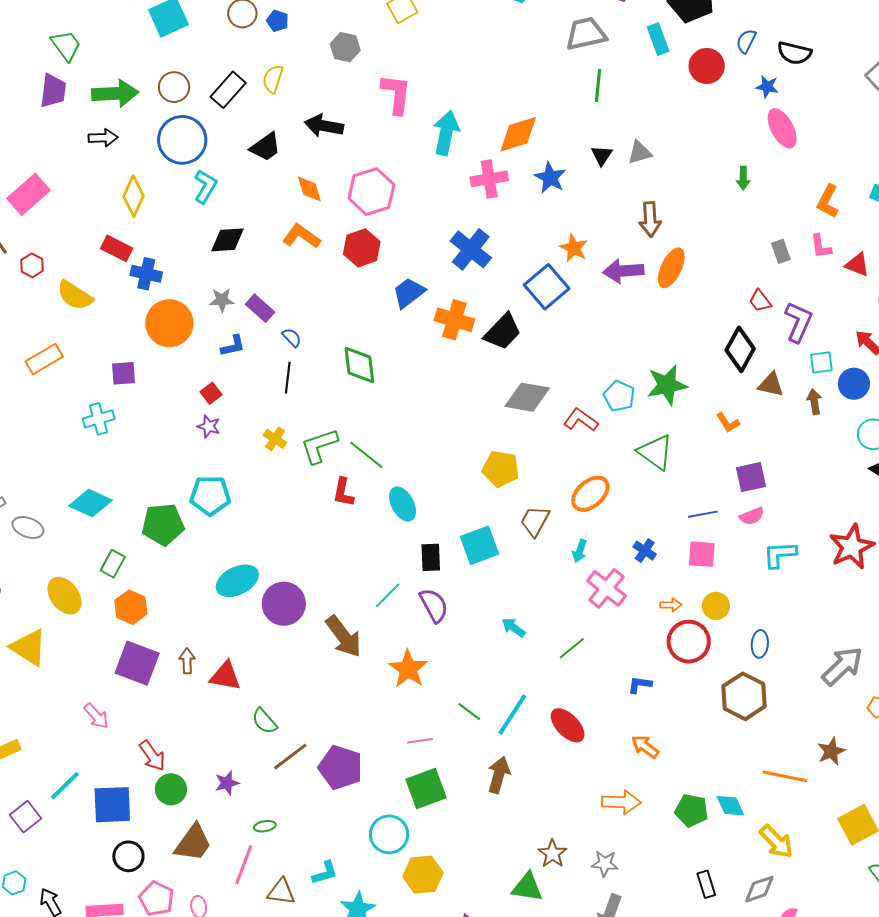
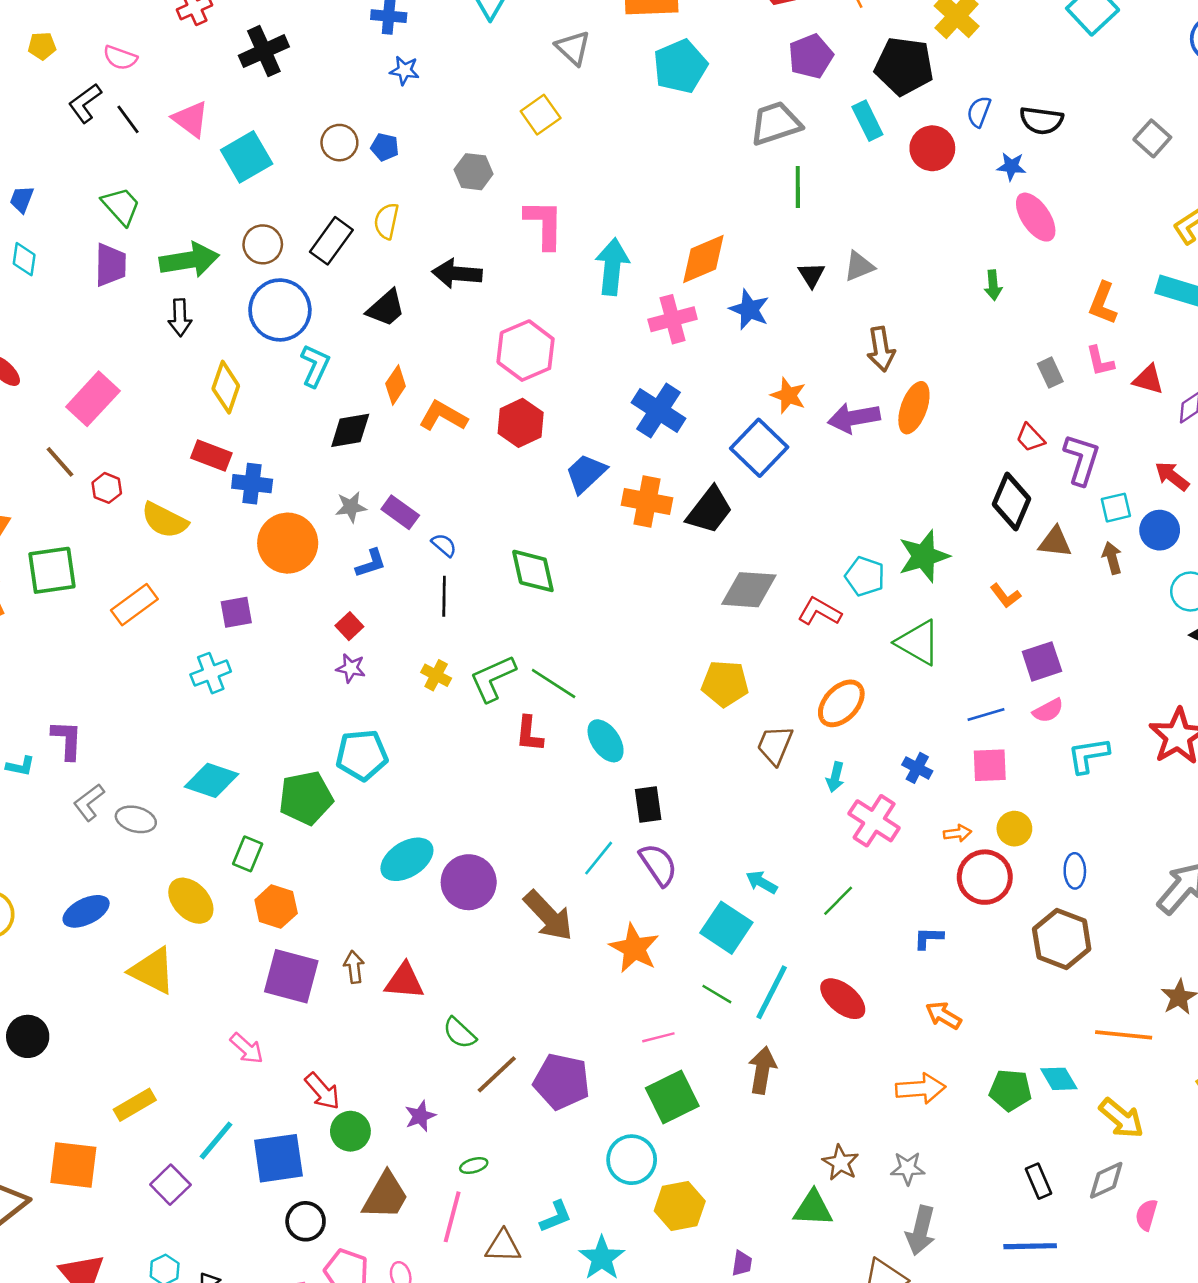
black arrow: (103, 138) -> (180, 318), turned 96
orange diamond: (309, 189) -> (396, 385), moved, turned 56
cyan square: (479, 545) -> (726, 928), moved, turned -30

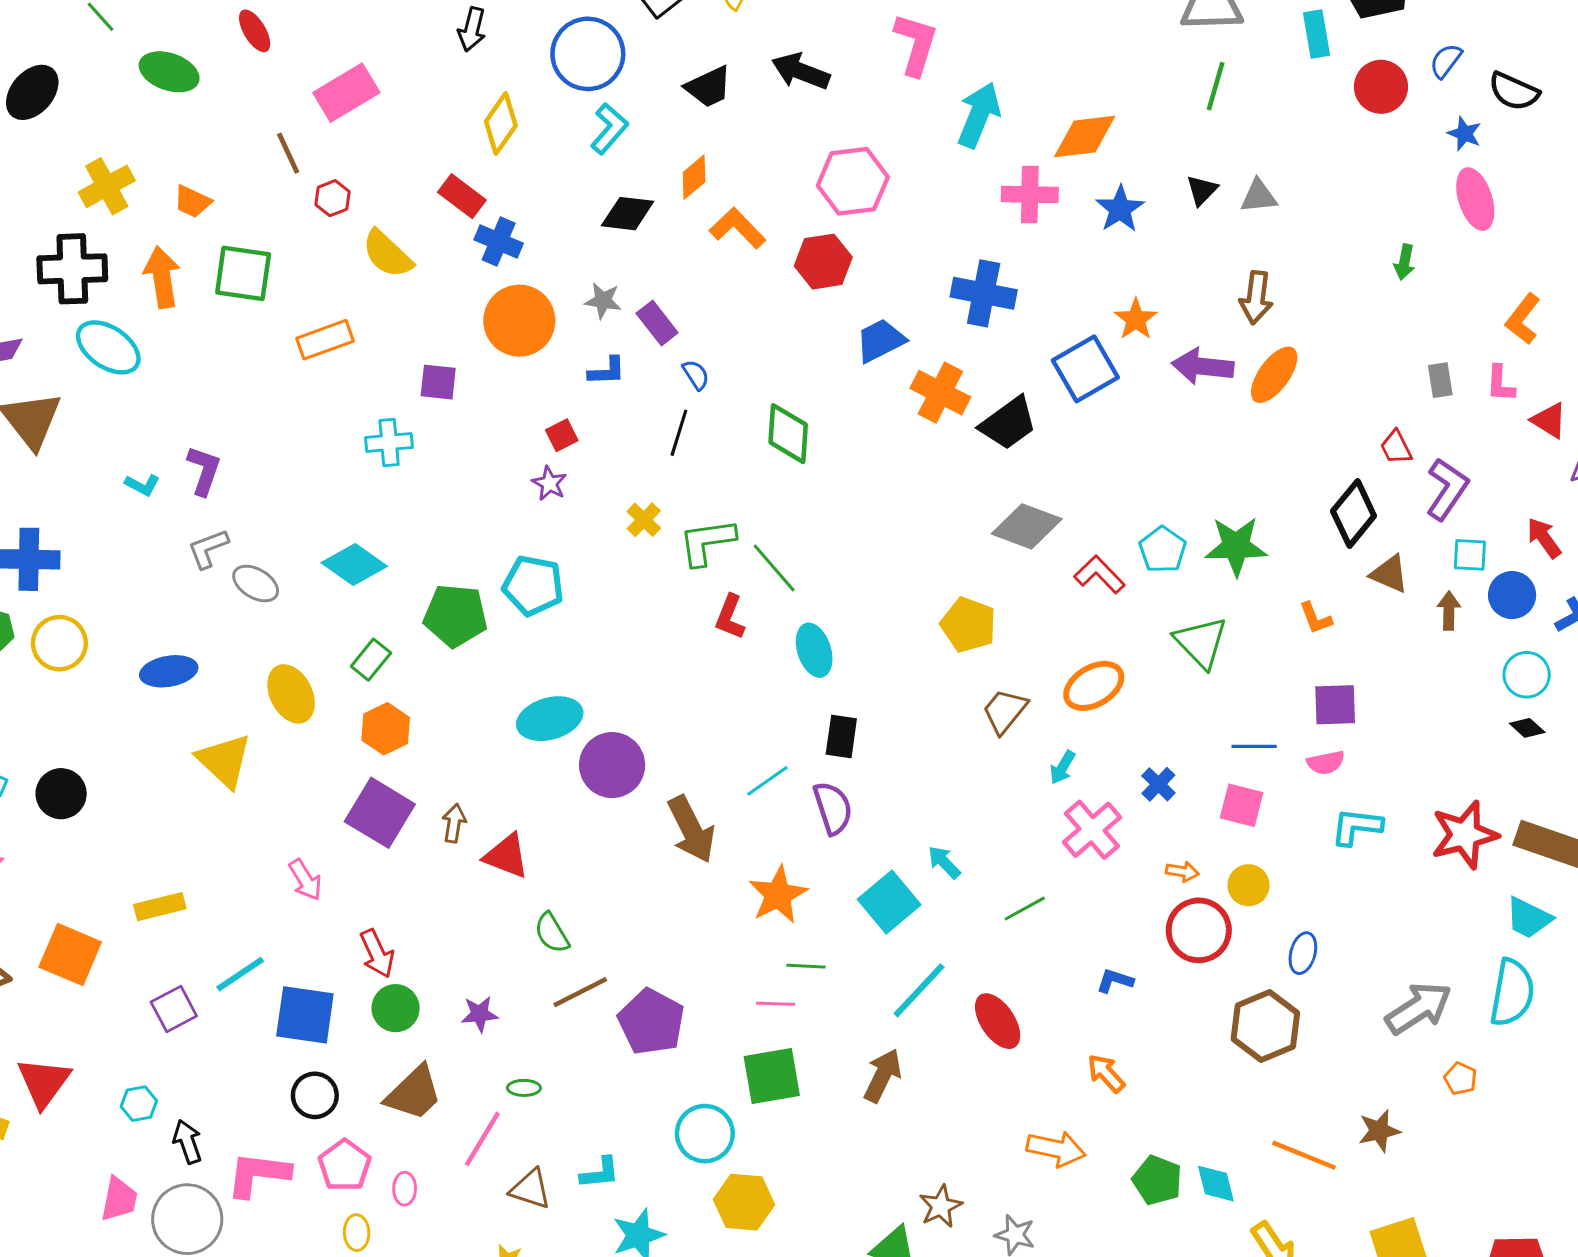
blue cross: (658, 411) -> (984, 293), turned -38
green line: (717, 994) -> (806, 966), moved, turned -44

